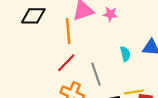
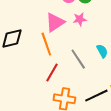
gray line: (96, 74) -> (78, 59), moved

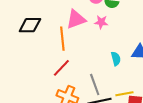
gray line: (78, 59) -> (95, 84), moved

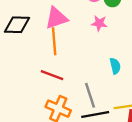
pink triangle: (76, 19) -> (56, 18), moved
red line: (61, 68) -> (52, 75), turned 66

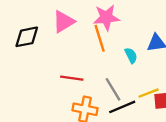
pink star: (99, 23) -> (106, 18), size x1.6
orange line: (54, 41) -> (100, 38), moved

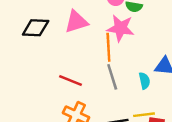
cyan semicircle: (131, 55) -> (144, 81), moved
gray line: (113, 89) -> (112, 77), moved

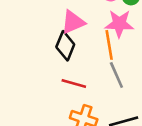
black diamond: (36, 28) -> (65, 46), moved, turned -64

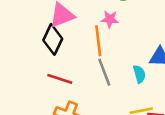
pink star: (119, 24) -> (110, 19), size x0.6

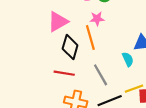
black diamond: (53, 39) -> (70, 47), moved
gray line: (104, 72) -> (101, 75), moved

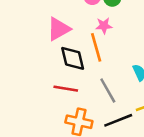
black diamond: (70, 47) -> (73, 58), turned -30

